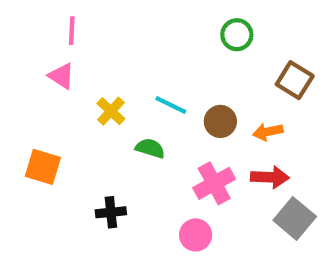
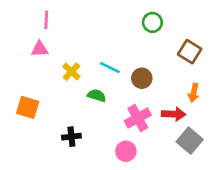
pink triangle: (61, 76) -> (40, 49), turned -36
orange arrow: (268, 132) -> (194, 93), moved, turned -66

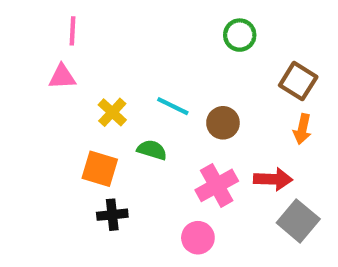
orange arrow: (194, 93) -> (302, 129), moved
orange square: (28, 107) -> (100, 169), moved

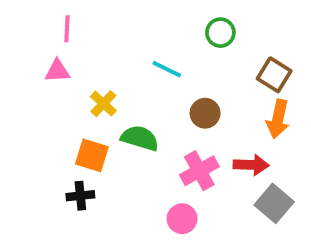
cyan line: (173, 106) -> (167, 69), moved
orange arrow: (302, 129) -> (278, 119), size x1.4
green semicircle: (152, 150) -> (140, 138), size x1.4
black cross: (112, 215) -> (80, 196), moved

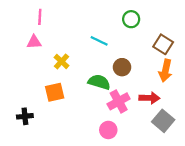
green semicircle: (140, 138) -> (99, 82), moved
orange square: (92, 155) -> (55, 92), turned -30
black cross: (80, 196) -> (25, 116), moved

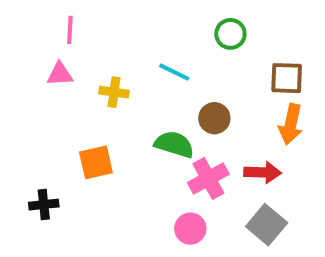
brown square: (163, 44) -> (287, 78), turned -30
yellow cross: (61, 61) -> (114, 92), moved, turned -35
gray square: (163, 121) -> (267, 225), moved

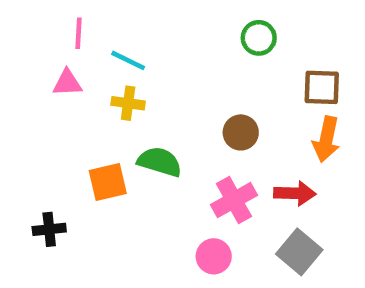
cyan line: (174, 72) -> (128, 60), moved
green semicircle: (174, 144) -> (160, 162), moved

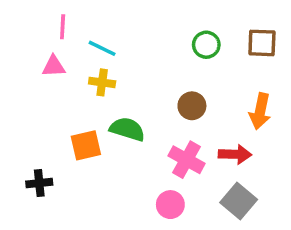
green circle: (259, 38) -> (206, 45), moved
brown square: (322, 87) -> (262, 43), moved
pink cross: (234, 200) -> (187, 160), turned -32

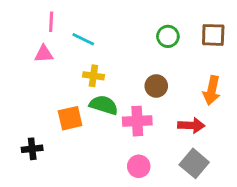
yellow cross: (102, 82) -> (93, 76), moved
pink cross: (187, 160) -> (137, 121), moved, turned -32

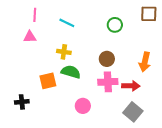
brown square: (213, 35) -> (149, 14), moved
cyan line: (83, 39) -> (67, 23), moved
pink cross: (137, 121) -> (108, 82), moved
pink circle: (139, 166) -> (83, 106), moved

